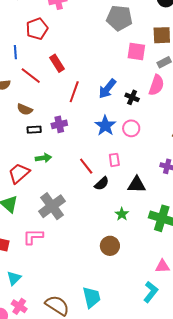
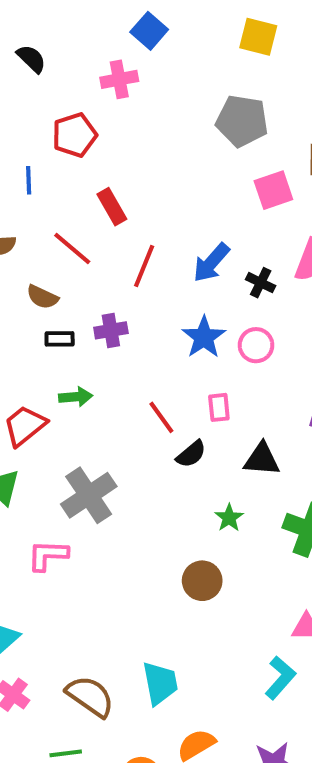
pink square: (136, 51) -> (273, 190), turned -30
red line: (31, 76) -> (72, 248), moved

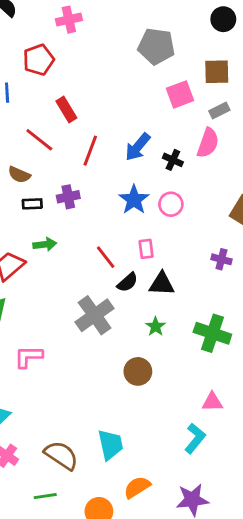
black triangle: (262, 459) -> (162, 284), moved
gray cross: (89, 495) -> (95, 315), moved

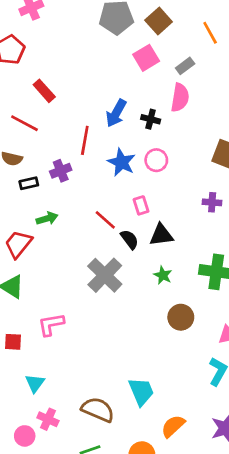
brown square: (217, 72) -> (159, 21), moved, turned -30
red line: (90, 151) -> (85, 140), moved
black semicircle: (127, 282) -> (130, 239), turned -75
brown circle: (138, 371) -> (181, 317), moved

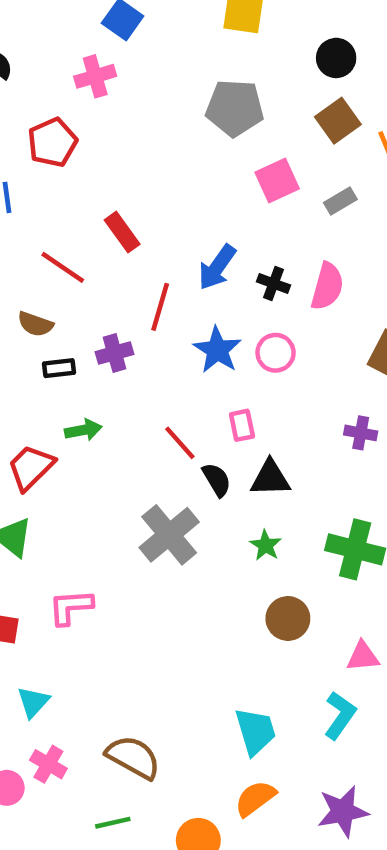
brown square: (159, 21) -> (338, 121), moved
red rectangle: (44, 91) -> (122, 232), moved
pink semicircle: (180, 98) -> (327, 286), moved
cyan trapezoid: (141, 391) -> (255, 731), moved

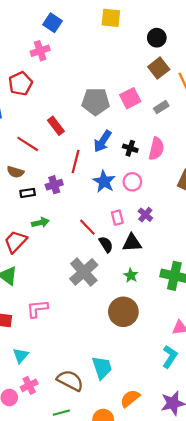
gray pentagon: (235, 108) -> (96, 101), moved
purple cross: (361, 433) -> (145, 215), moved, turned 32
brown circle: (288, 618) -> (123, 312), moved, size x1.4
cyan trapezoid: (255, 731) -> (102, 368), moved
pink cross: (48, 764) -> (29, 385), turned 35

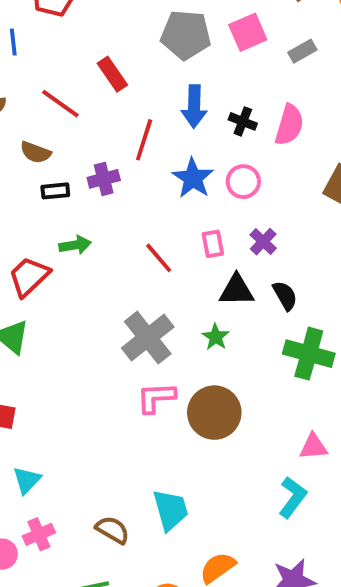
blue arrow: (103, 141) -> (194, 106), turned -35
black semicircle: (106, 244) -> (285, 296), moved
green star: (131, 275) -> (216, 337), moved
pink L-shape: (37, 309) -> (156, 398), moved
brown semicircle: (70, 380) -> (113, 530), size x0.7

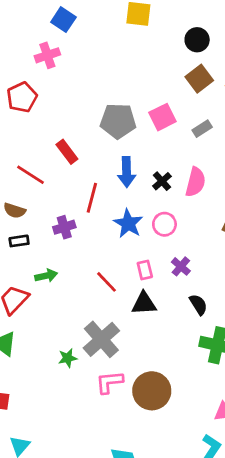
black cross: (243, 121) -> (162, 181), turned 30
black rectangle: (55, 191) -> (19, 241), moved
black triangle: (237, 290) -> (144, 303), moved
green star: (216, 337) -> (68, 358), moved, turned 30

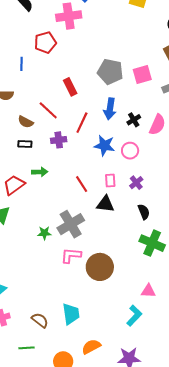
pink cross: (47, 55) -> (69, 16), size x1.4
red line: (31, 175) -> (48, 110), moved
blue star: (128, 224) -> (104, 145), turned -30

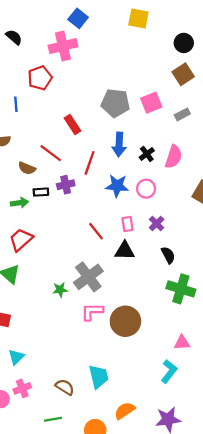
black rectangle: (25, 144) -> (41, 192), moved
green arrow: (40, 172) -> (19, 203), moved

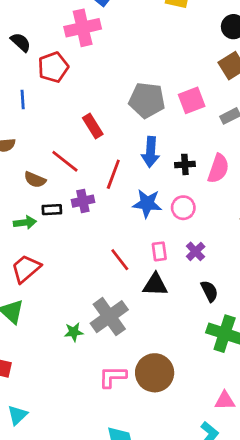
black semicircle: (14, 37) -> (21, 42), moved
black cross: (147, 154) -> (185, 164), turned 32
pink L-shape: (92, 312) -> (113, 377), moved

